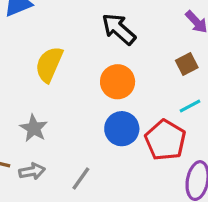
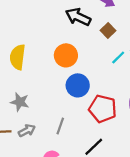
black arrow: (119, 29) -> (78, 17), moved
red pentagon: (165, 140) -> (103, 109), moved

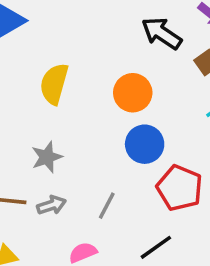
gray star: (20, 102) -> (47, 157), turned 30

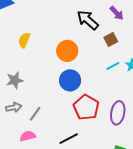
yellow semicircle: (54, 84) -> (24, 40), size x0.7
gray line: (107, 206) -> (35, 114), moved

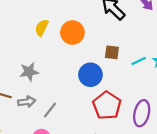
brown square: (111, 40) -> (112, 52), moved, turned 32
orange circle: (67, 51) -> (72, 33), moved

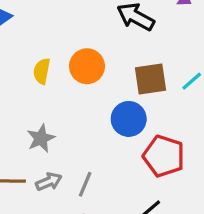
brown square: (112, 52) -> (151, 79), size x1.5

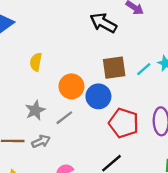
orange circle: (87, 66) -> (71, 86), moved
gray line: (85, 184) -> (64, 118), moved, turned 30

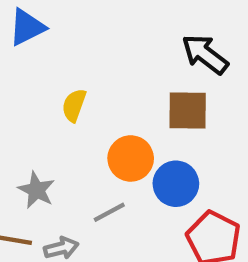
brown square: (114, 68) -> (188, 110), moved
gray star: (35, 110) -> (36, 190), moved, turned -30

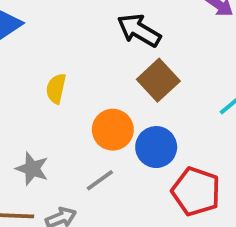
black arrow: (205, 54) -> (139, 30), moved
brown square: (188, 110) -> (158, 80), turned -36

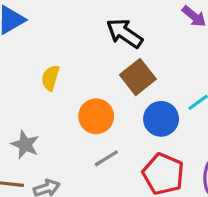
blue circle: (156, 147) -> (161, 119), moved
gray line: (100, 180) -> (106, 158), moved

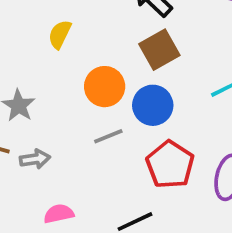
blue circle: (161, 119) -> (153, 105), moved

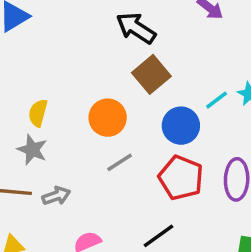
yellow semicircle: (60, 34) -> (38, 113), moved
blue circle: (153, 105) -> (181, 126), moved

